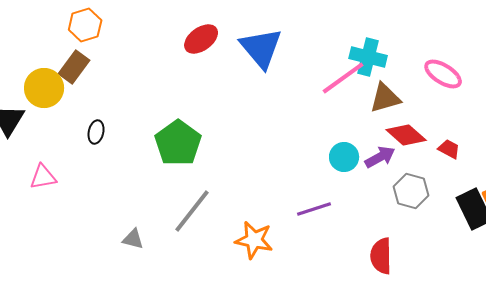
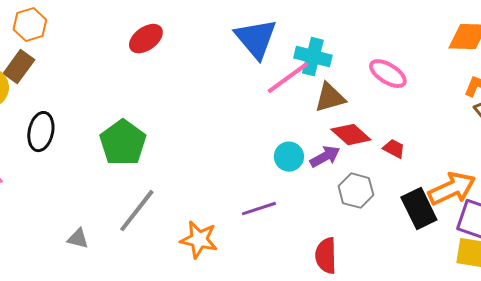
blue triangle: (261, 48) -> (256, 39), moved
black ellipse: (96, 132) -> (41, 132), size x1.6

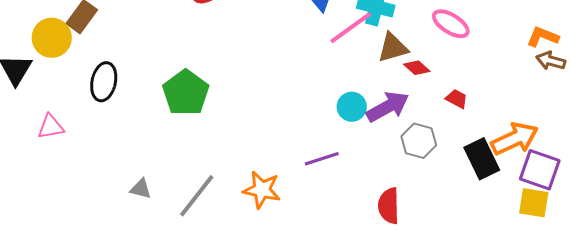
red diamond: (351, 135) -> (417, 68), moved, size x0.7
purple arrow: (325, 157) -> (388, 107), size x1.4
gray line: (137, 211) -> (197, 196), moved

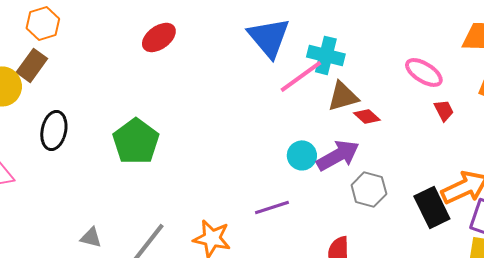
pink ellipse: (451, 24) -> (424, 72), moved
red trapezoid: (457, 99) -> (444, 110), moved, turned 35

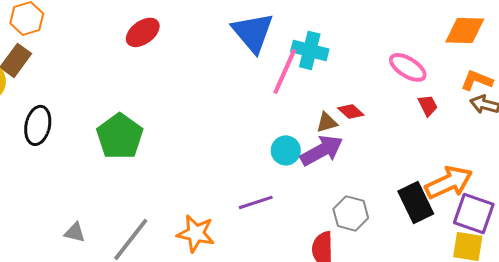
pink line: (301, 76) -> (285, 71), turned -30
brown triangle: (343, 96) -> (327, 122), moved, size x0.7
gray hexagon: (369, 189) -> (351, 213), moved

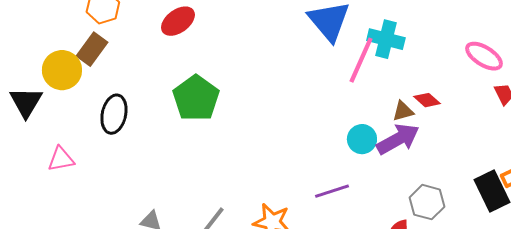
red ellipse: (143, 32) -> (178, 21), moved
green pentagon: (120, 136) -> (196, 98), moved

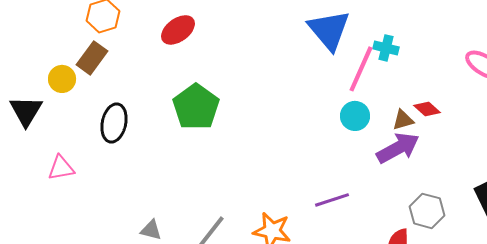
cyan cross: (386, 39) -> (386, 48), size x0.7
yellow circle: (62, 70) -> (62, 79), size x0.7
cyan circle: (362, 139) -> (355, 116), moved

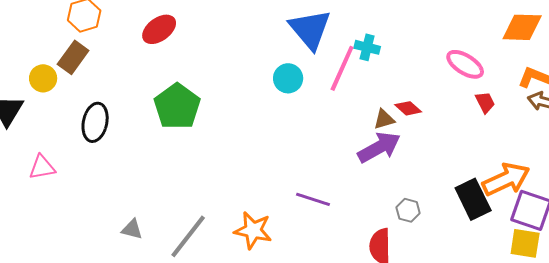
cyan circle: (355, 116) -> (288, 78), moved
purple line: (332, 200) -> (313, 199), turned 36
gray hexagon: (427, 211) -> (408, 210), size x0.7

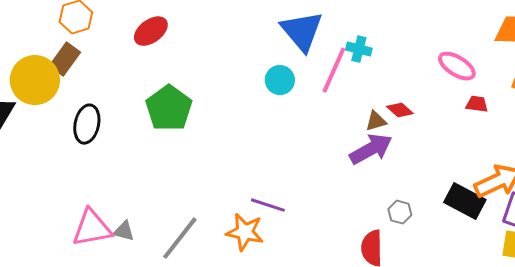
yellow circle: (43, 78) -> (35, 80), size x1.8
red trapezoid: (485, 102) -> (477, 104), turned -55
pink triangle: (42, 167) -> (92, 228), moved, size x1.5
purple line: (313, 199) -> (268, 205), moved
black rectangle: (473, 199) -> (465, 201), turned -36

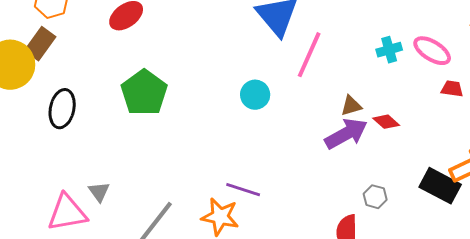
cyan cross: (359, 49) -> (389, 50), moved, turned -30
cyan circle: (280, 80) -> (255, 95), moved
red diamond: (400, 110) -> (386, 122), moved
gray triangle: (124, 231) -> (99, 192), moved, turned 40

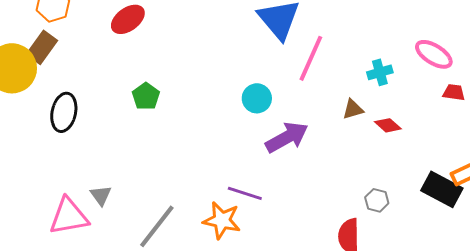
cyan cross: (389, 50) -> (380, 72), moved
green pentagon: (144, 93) -> (146, 96), size x0.6
purple arrow: (346, 134) -> (287, 137), moved

